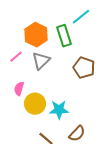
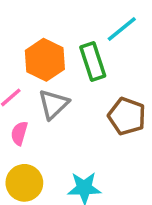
pink semicircle: (19, 89) -> (19, 133), moved
yellow circle: (35, 104) -> (24, 183), moved

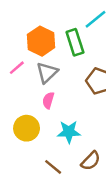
pink semicircle: (19, 133) -> (48, 100), moved

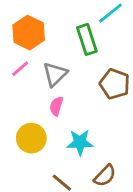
orange hexagon: (41, 41) -> (29, 33), moved

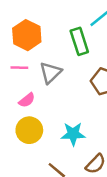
pink line: (20, 69) -> (19, 68), turned 42
pink semicircle: (56, 106) -> (27, 100), moved, turned -144

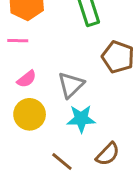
gray triangle: (51, 73) -> (71, 85), moved

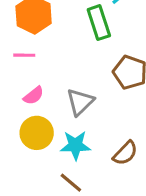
cyan star: (81, 119) -> (75, 145), moved
brown semicircle: (108, 154) -> (125, 153), moved

